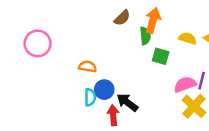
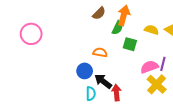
green semicircle: (145, 36) -> (118, 28), turned 32
orange semicircle: (88, 67) -> (100, 52), moved
cyan semicircle: (90, 97) -> (91, 94), moved
red arrow: (113, 115) -> (116, 93), moved

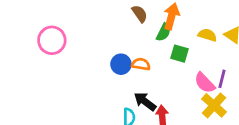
brown semicircle: (99, 13) -> (140, 14), turned -80
pink semicircle: (149, 67) -> (205, 83), turned -114
blue circle: (85, 71) -> (121, 64), moved

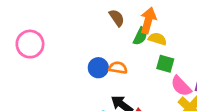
yellow semicircle: (207, 35) -> (157, 39), moved
green square: (179, 54) -> (165, 64), moved

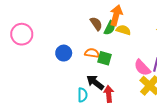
brown semicircle: (117, 18) -> (96, 24), moved
green square: (165, 64) -> (105, 58), moved
blue circle: (98, 68) -> (64, 53), moved

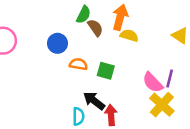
green semicircle: (110, 28) -> (84, 15), moved
blue circle: (64, 53) -> (57, 43), moved
orange semicircle: (92, 53) -> (78, 64), moved

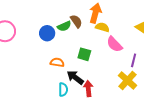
green semicircle: (84, 15) -> (64, 26), moved, turned 40
orange semicircle: (78, 64) -> (57, 62), moved
pink semicircle: (153, 82) -> (114, 44), moved

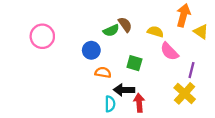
orange arrow: (95, 13) -> (183, 15), moved
blue circle: (47, 33) -> (91, 50), moved
black arrow: (75, 77) -> (124, 90), turned -36

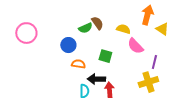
yellow cross: (185, 93) -> (148, 82), turned 30

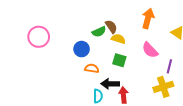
orange arrow: (147, 15) -> (148, 18), moved
yellow semicircle: (123, 29) -> (118, 39), moved

